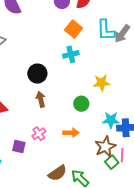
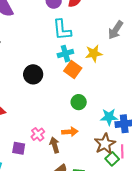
orange square: (74, 29) -> (73, 70), moved
cyan L-shape: (106, 30) -> (62, 30), moved
yellow star: (101, 83) -> (94, 53), moved
brown arrow: (41, 99) -> (55, 145), moved

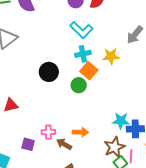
cyan L-shape: (62, 30) -> (81, 30), turned -45
green circle: (79, 102) -> (79, 85), moved
pink cross: (38, 134) -> (48, 132), turned 32
brown arrow: (55, 145) -> (64, 144), turned -49

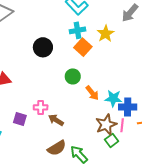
yellow star: (111, 56) -> (106, 34), turned -30
green circle: (79, 85) -> (73, 76), moved
orange arrow: (80, 132) -> (92, 93), moved, turned 49
pink line: (131, 156) -> (122, 125), moved

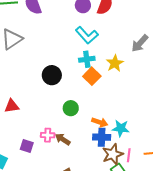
green circle: (73, 76) -> (71, 108), moved
orange arrow: (92, 93) -> (100, 122), turned -35
blue cross: (128, 107) -> (102, 137), moved
brown arrow: (56, 120) -> (63, 139), moved

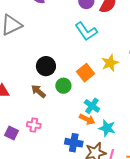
cyan cross: (87, 59) -> (92, 106), moved, turned 35
green circle: (71, 108) -> (63, 86), moved
blue cross: (102, 137) -> (74, 143), moved
brown arrow: (63, 139) -> (38, 91), moved

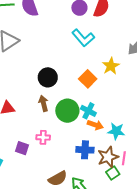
green circle: (63, 86) -> (67, 111), moved, size x1.5
brown arrow: (38, 91) -> (43, 103), turned 42
cyan cross: (92, 106) -> (88, 111), moved

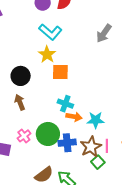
yellow star: (111, 66) -> (47, 54), moved
orange square: (88, 79) -> (60, 72), turned -36
green circle: (67, 111) -> (48, 134), moved
pink cross: (43, 137) -> (24, 136), turned -32

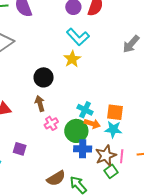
orange square: (60, 72) -> (115, 112), moved
green circle: (48, 134) -> (76, 131), moved
pink cross: (24, 136) -> (51, 123), moved

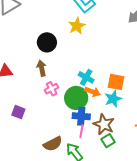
cyan star: (113, 129) -> (113, 99), turned -30
brown star: (106, 155) -> (104, 124), turned -30
pink line: (122, 156) -> (81, 131), moved

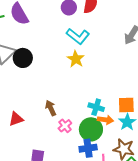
black circle: (47, 42) -> (23, 58), moved
blue cross: (81, 116) -> (88, 148), moved

